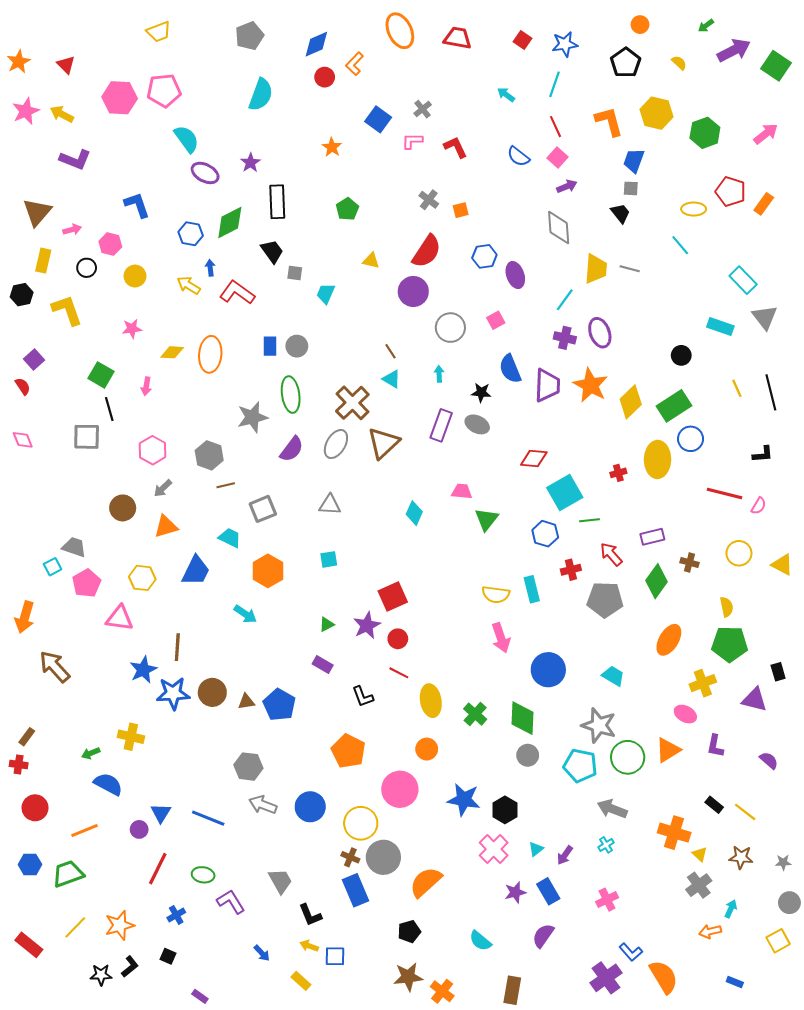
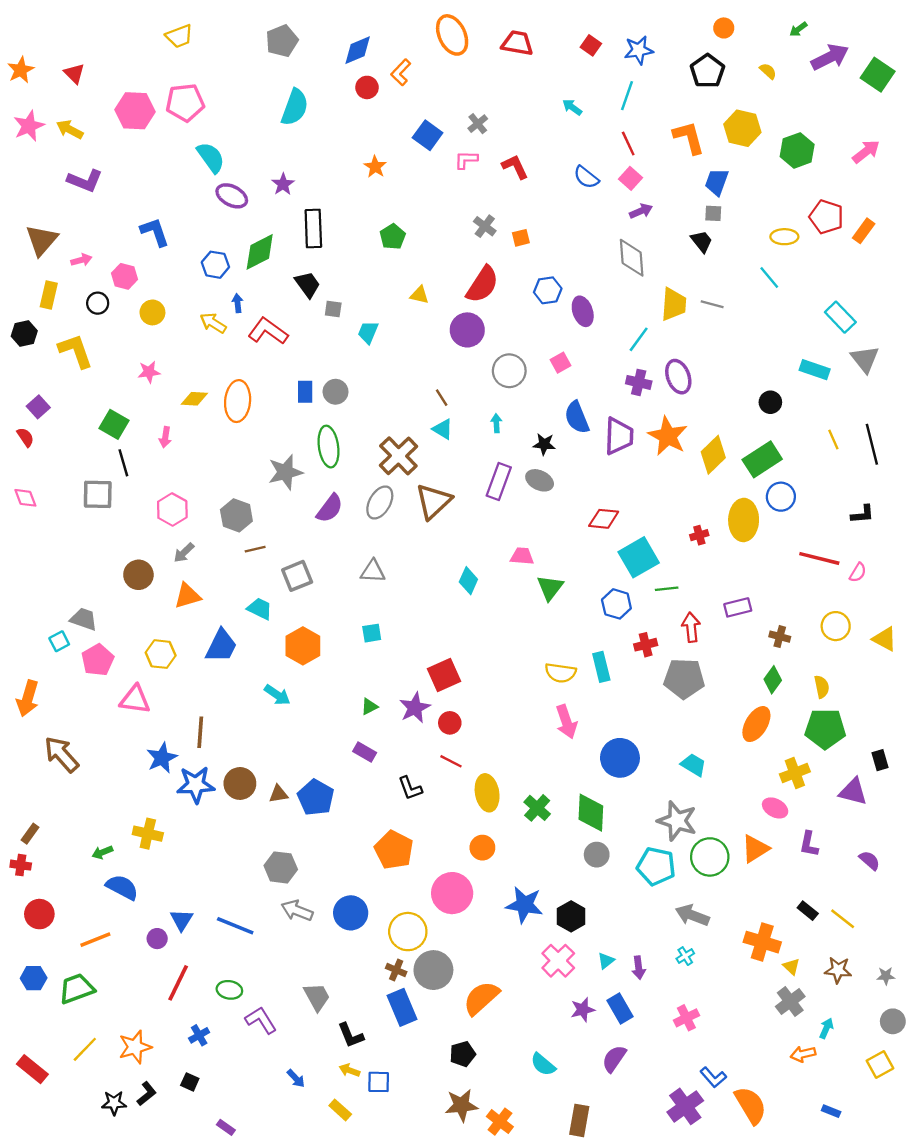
red arrow: (611, 554) -> (691, 627), turned 35
green diamond: (656, 581) -> (773, 680), moved, size x0.7
purple arrow: (565, 855) -> (639, 968), turned -42

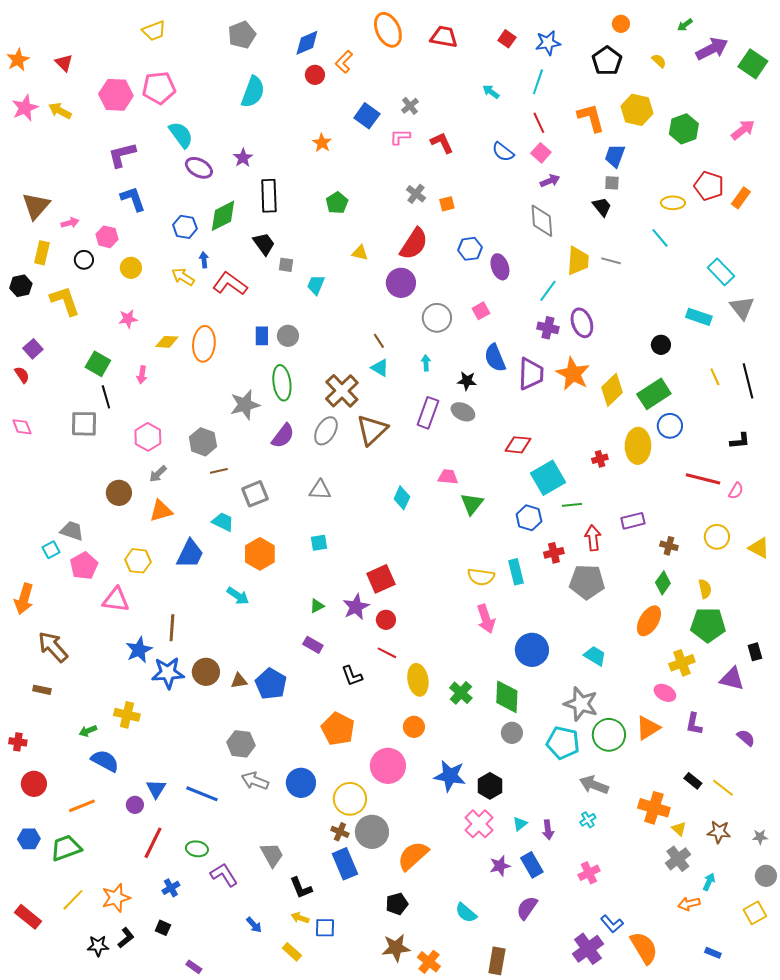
purple L-shape: (85, 181) -> (122, 155), moved, turned 144
brown rectangle: (30, 834) -> (42, 690), moved, turned 66

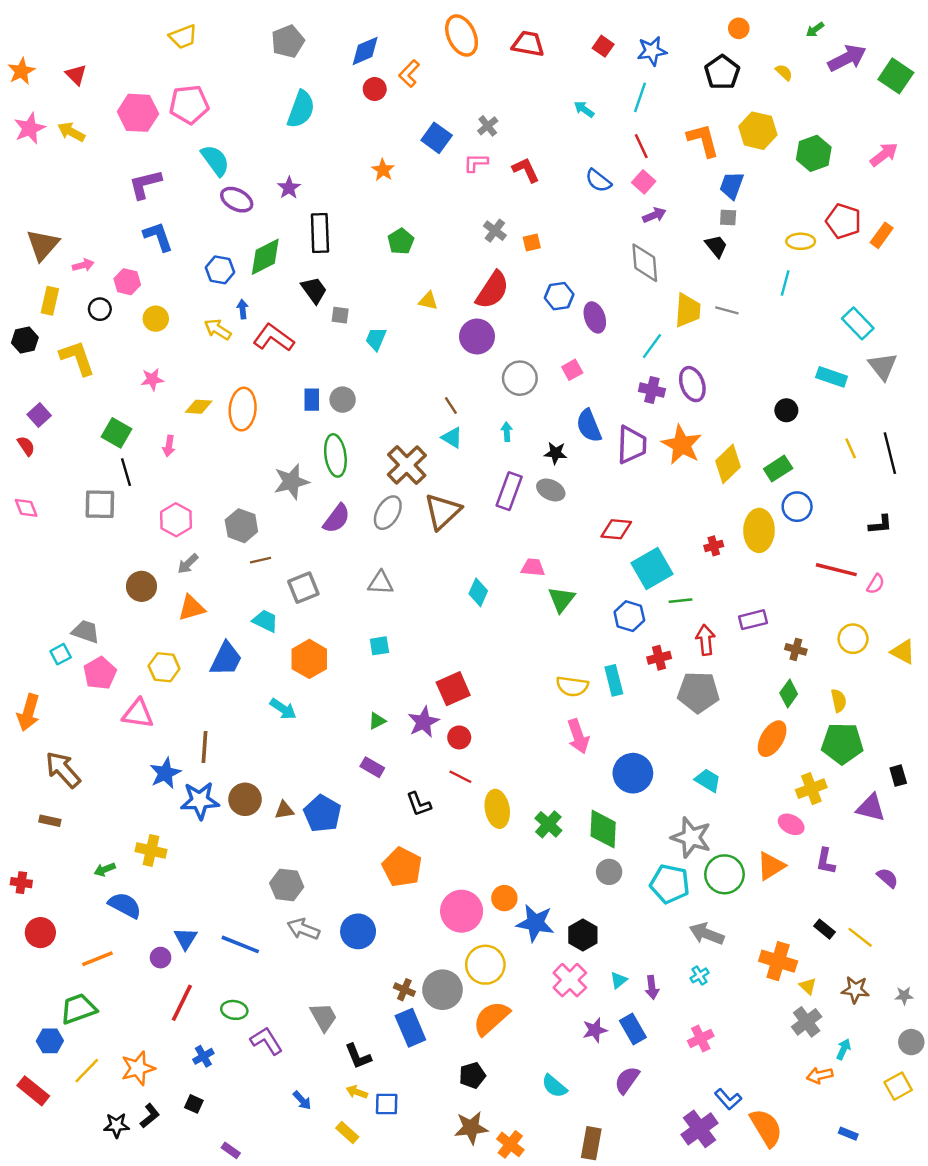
cyan line: (660, 238) -> (785, 283), turned 55
green rectangle: (654, 394) -> (778, 469), size x0.7
orange circle: (414, 727) -> (504, 898), moved
yellow circle: (350, 799) -> (485, 965), moved
blue hexagon: (29, 839) -> (50, 1041), moved

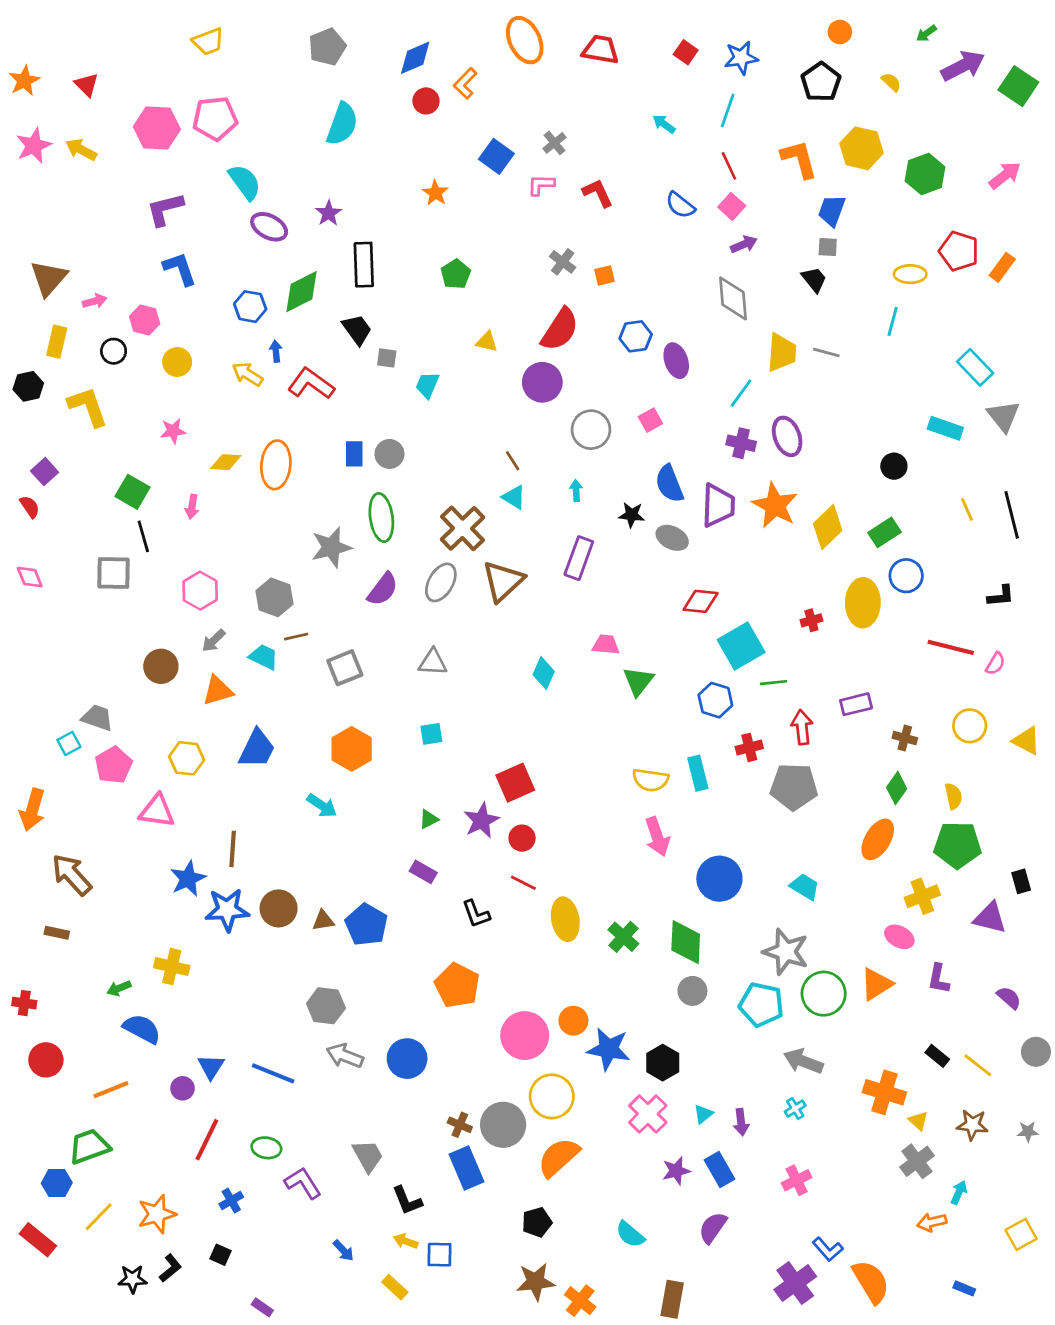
gray ellipse: (551, 490) -> (672, 538), moved
cyan trapezoid: (265, 621) -> (264, 657), moved
gray circle: (911, 1042) -> (1036, 1052), moved

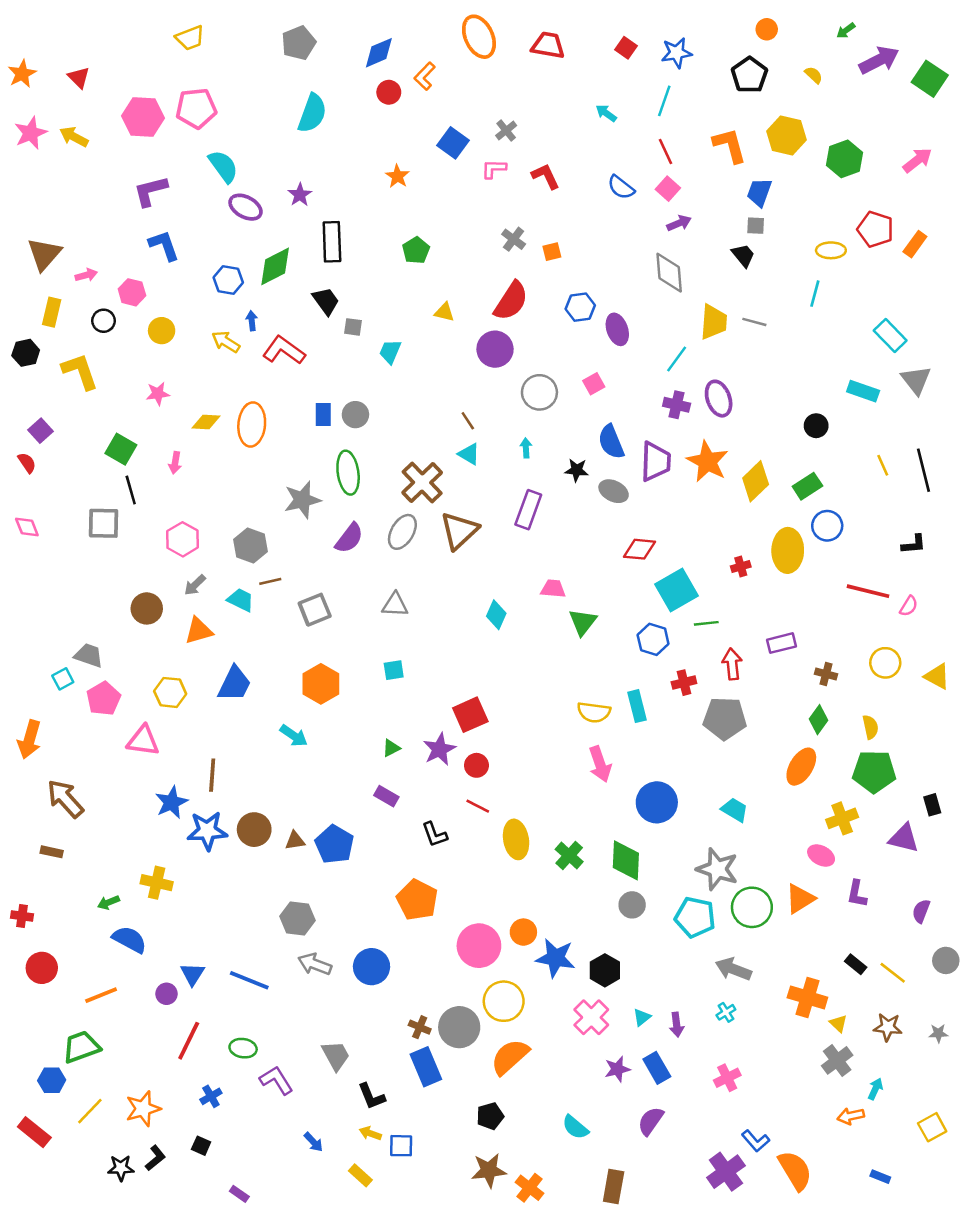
purple semicircle: (1009, 998) -> (921, 911), turned -110

